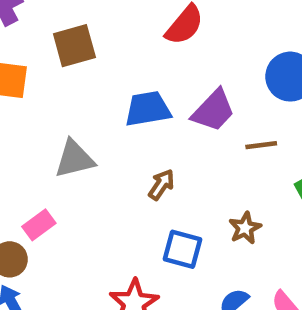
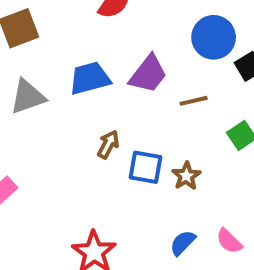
gray triangle: (75, 159) -> (28, 97), moved
blue square: (183, 249) -> (146, 167), moved

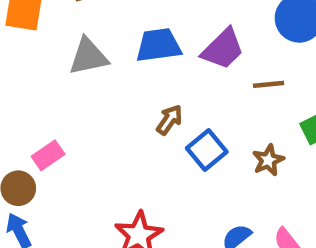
blue square: (146, 167) -> (207, 150), turned 33
brown star: (186, 176) -> (268, 160), moved

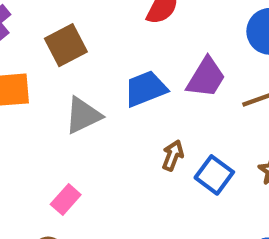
pink rectangle: (48, 155) -> (66, 200), moved

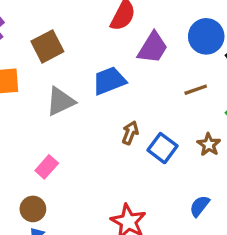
purple trapezoid: (206, 77) -> (153, 48), moved

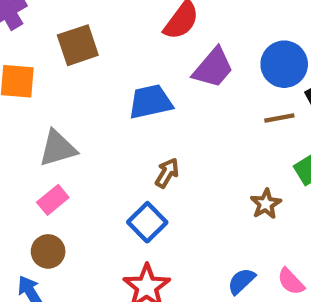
brown line: (196, 90) -> (279, 118), moved
gray triangle: (60, 101) -> (58, 148), moved
blue square: (163, 148) -> (147, 222), moved
brown circle: (33, 209) -> (48, 251), moved

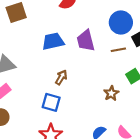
purple trapezoid: (213, 68) -> (86, 41), moved, turned 125
blue square: (147, 222) -> (51, 102), turned -30

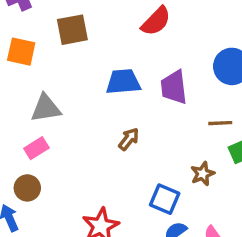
brown line: (118, 50) -> (220, 123), moved
blue square: (51, 102) -> (165, 199), moved

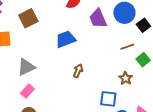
purple trapezoid: (174, 87) -> (98, 19), moved

